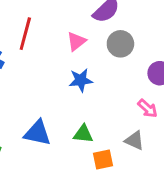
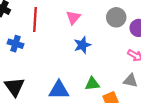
gray circle: (120, 44) -> (116, 17), moved

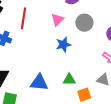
gray circle: (116, 17) -> (84, 23), moved

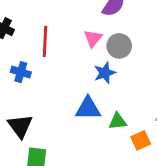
gray circle: (84, 23) -> (119, 46), moved
blue triangle: (39, 82) -> (88, 108), moved

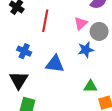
blue cross: (21, 72) -> (24, 51), moved
blue triangle: (88, 108) -> (55, 64), moved

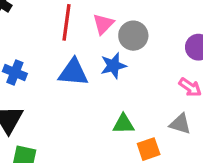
red line: (45, 21) -> (67, 22), moved
blue triangle: (55, 64) -> (73, 72), moved

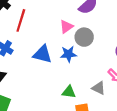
red line: (67, 22) -> (21, 20), moved
gray triangle: (180, 124) -> (99, 88), moved

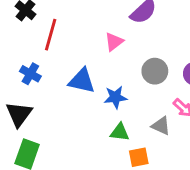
gray circle: (84, 37) -> (155, 71), moved
blue star: (68, 54) -> (115, 97), moved

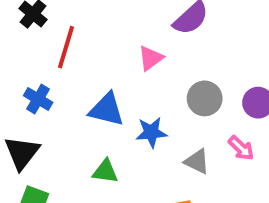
gray triangle: (161, 126) -> (197, 161), moved
green triangle: (120, 132) -> (105, 171), moved

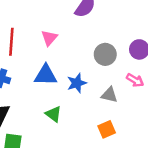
pink triangle: (151, 58) -> (49, 38), moved
green triangle: (105, 171) -> (53, 114), turned 42

